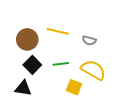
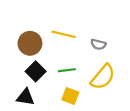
yellow semicircle: (93, 70) -> (103, 77), turned 100
yellow square: (74, 87) -> (70, 96), moved

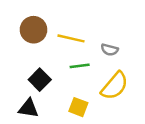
brown circle: (30, 43) -> (34, 30), moved
green line: (67, 70) -> (80, 66), moved

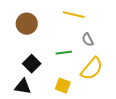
yellow line: (71, 38) -> (74, 15), moved
gray semicircle: (110, 50) -> (88, 40), turned 48

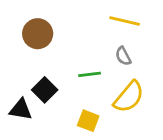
yellow line: (74, 15) -> (125, 21), moved
black triangle: (23, 87) -> (21, 109), moved

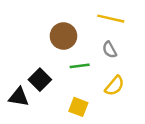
brown circle: (38, 34) -> (63, 36), moved
yellow semicircle: (129, 97) -> (114, 86), size x0.7

